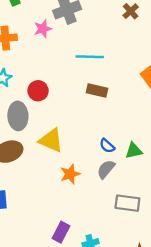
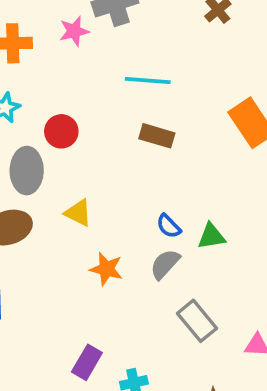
yellow triangle: (51, 140) -> (78, 213), size x0.7
orange star: (70, 174) -> (106, 269), turned 30
gray rectangle: (127, 203) -> (197, 321), turned 40

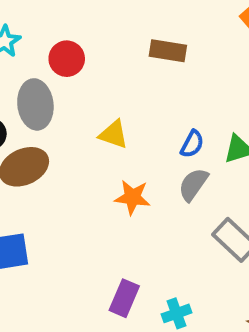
yellow triangle: (78, 213) -> (114, 134), moved
blue semicircle: (169, 226) -> (192, 144), turned -100

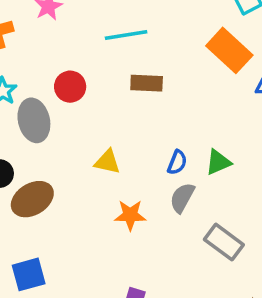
red circle: (67, 59) -> (70, 87), moved
gray ellipse: (35, 104) -> (34, 120), moved

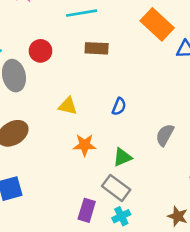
green triangle: (218, 162) -> (122, 157), moved
gray semicircle: (182, 198) -> (165, 135), moved
gray rectangle: (224, 242) -> (116, 188), moved

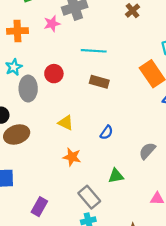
gray semicircle: (165, 135) -> (147, 151), moved
green triangle: (122, 157) -> (116, 176), moved
purple rectangle: (87, 210) -> (39, 207), moved

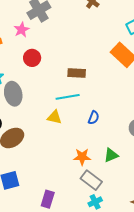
cyan line: (94, 51) -> (68, 97), moved
red circle: (54, 74) -> (32, 58), moved
orange star: (72, 157) -> (82, 157), moved

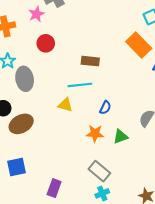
green triangle: (111, 155) -> (121, 137), moved
orange star: (82, 157) -> (95, 133), moved

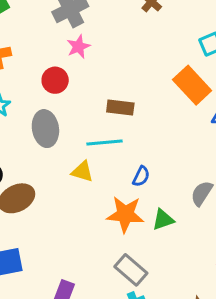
pink star: (36, 14) -> (78, 47), moved
gray ellipse: (25, 79) -> (45, 129), moved
orange star: (95, 133) -> (125, 214), size x1.4

